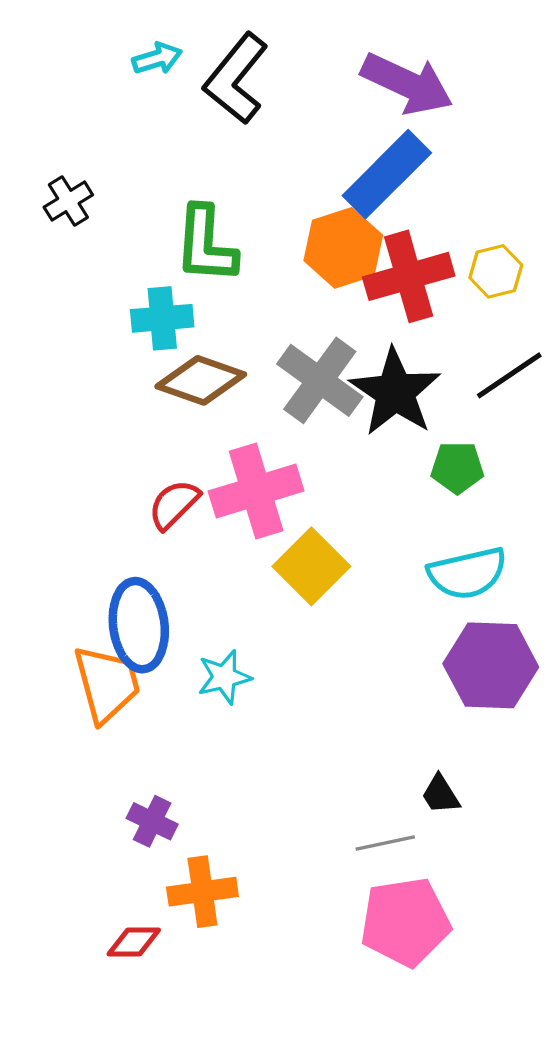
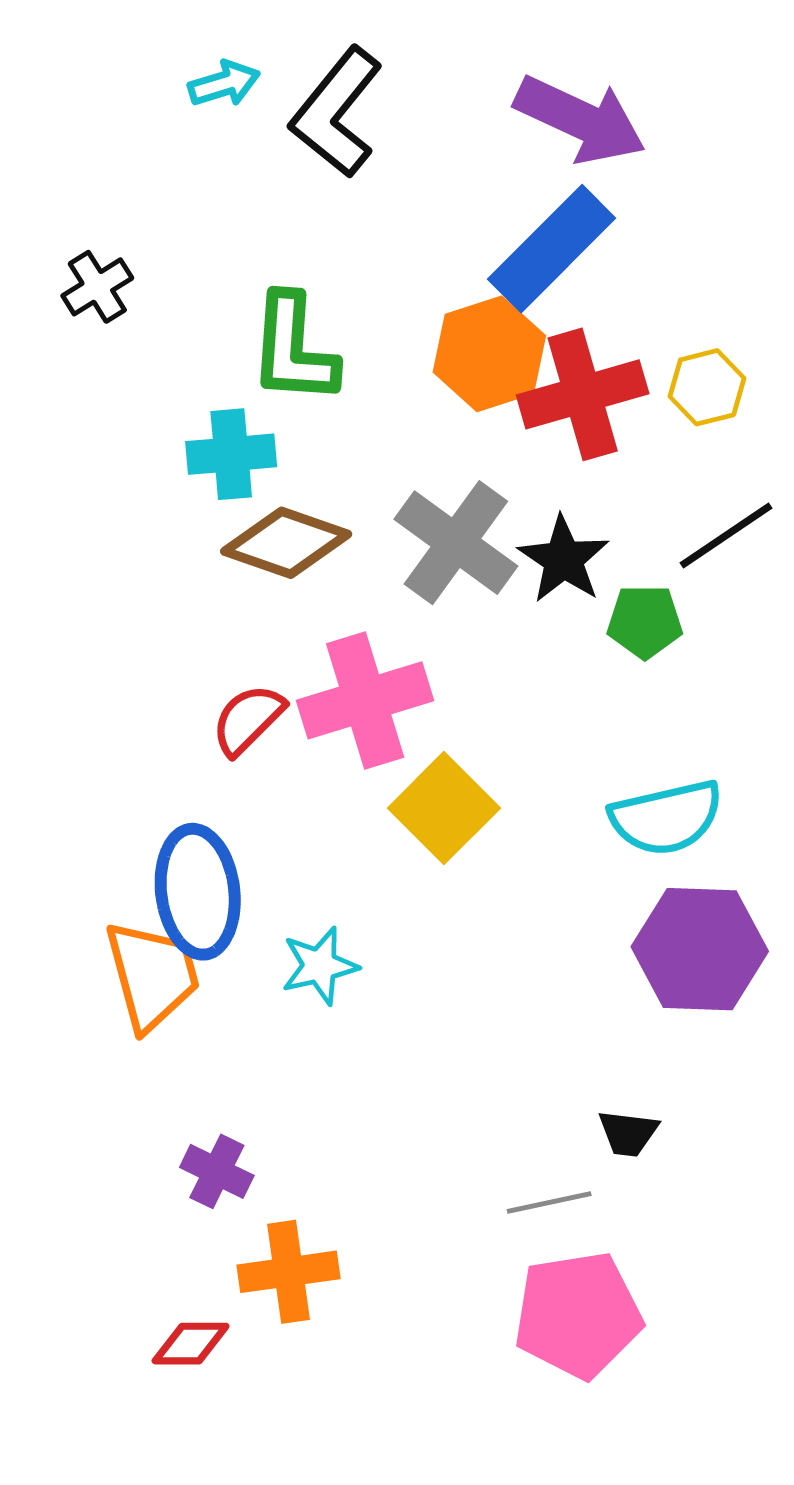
black star: (395, 392) -> (563, 559), size x0.7
green pentagon: (457, 468) -> (645, 622), moved
black trapezoid: (441, 794) -> (628, 1133), turned -51

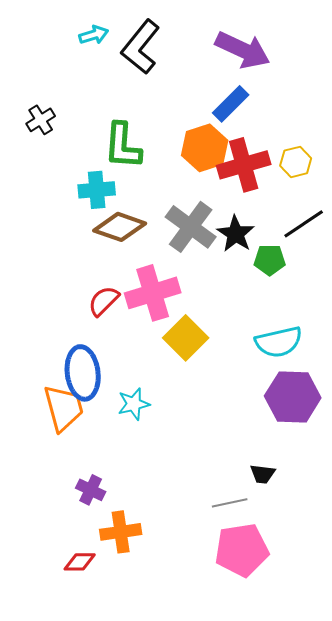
blue rectangle: (552, 249) -> (231, 104), size x0.7

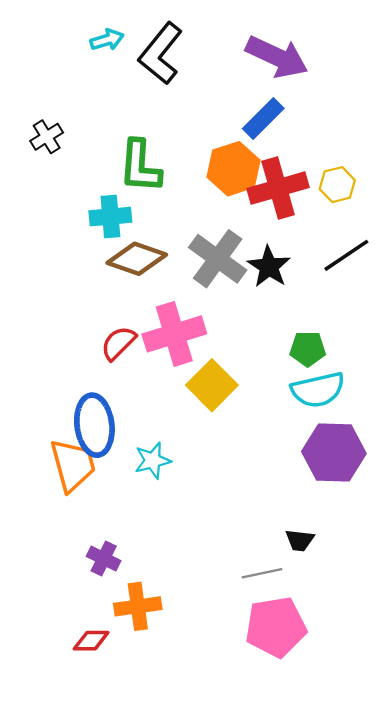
green pentagon: (270, 260) -> (308, 349), moved

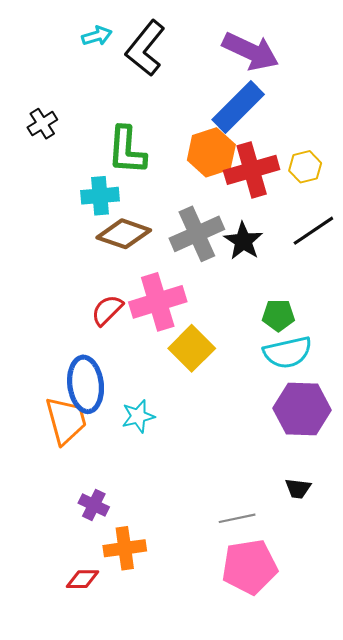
blue rectangle: (263, 118) -> (238, 107), size x1.4
gray cross: (218, 259) -> (197, 234), turned 30
black trapezoid: (300, 540) -> (298, 488), moved

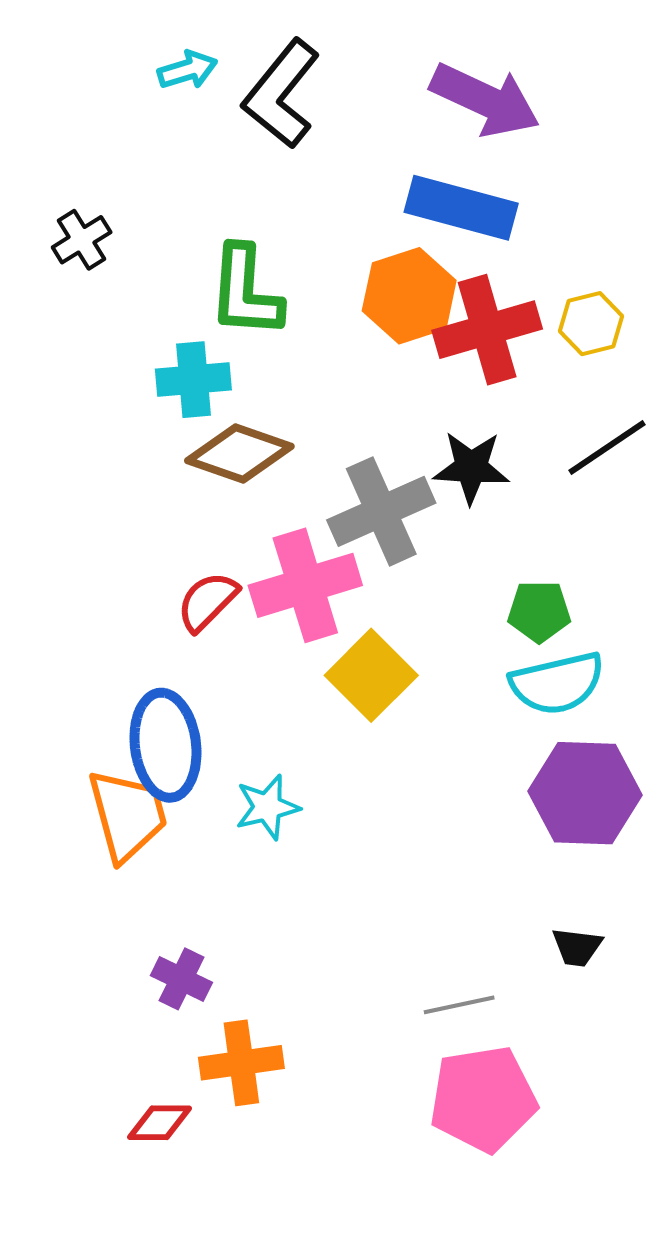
blue rectangle: (238, 107) -> (461, 208), turned 60
gray cross: (197, 234) -> (381, 511), moved
black star: (243, 241) -> (471, 467), turned -30

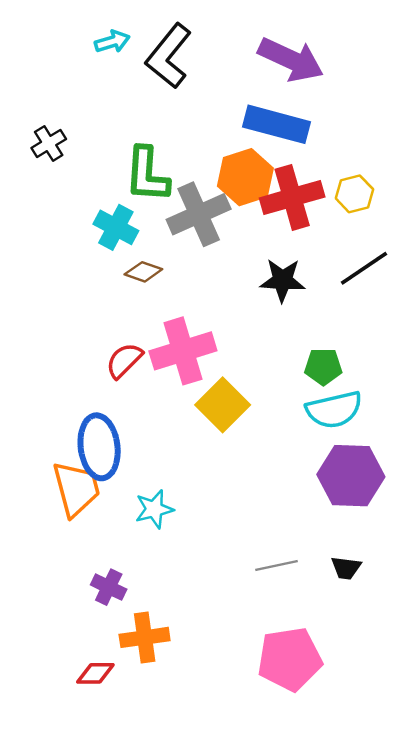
cyan cross: (193, 380) -> (116, 227), turned 33
brown diamond: (239, 454) -> (143, 272), size x0.6
gray cross: (381, 511) -> (199, 214), moved
cyan star: (267, 807) -> (154, 509), moved
gray line: (459, 1005) -> (276, 566), moved

